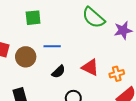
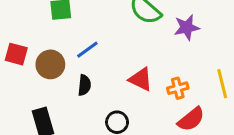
blue line: (52, 46) -> (87, 50), turned -35
black semicircle: (59, 72) -> (84, 85), moved, turned -40

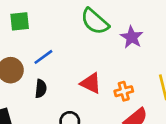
purple star: (187, 27) -> (132, 37), turned -30

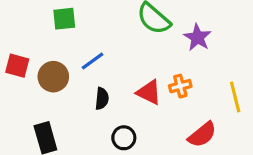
black semicircle: (41, 89) -> (102, 99), moved
orange cross: (124, 91) -> (180, 86), moved

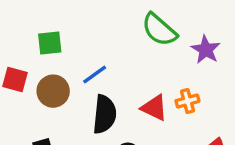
green square: (64, 19) -> (50, 43), moved
black semicircle: (102, 99) -> (105, 114), size x1.6

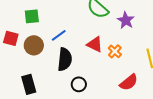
orange cross: (187, 101) -> (115, 51), turned -32
red triangle: (154, 108) -> (95, 44), moved

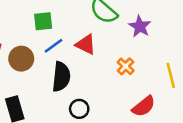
green square: (32, 16) -> (43, 21), moved
red triangle: (95, 44) -> (86, 44), moved

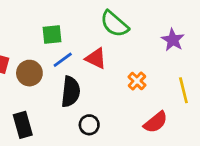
purple star: (140, 26) -> (173, 40), moved

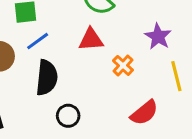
purple star: (173, 40) -> (158, 37), moved
red triangle: (96, 58) -> (91, 40), moved, turned -30

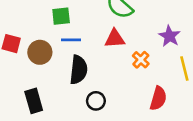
blue line: (38, 41) -> (71, 40), turned 36
red semicircle: (144, 113) -> (158, 98), turned -35

